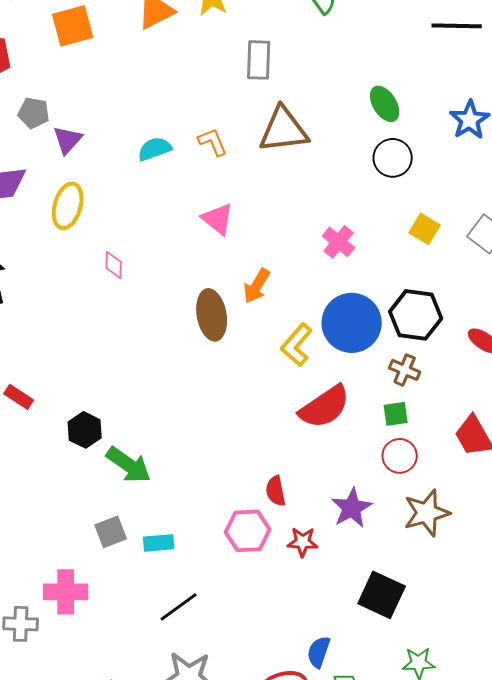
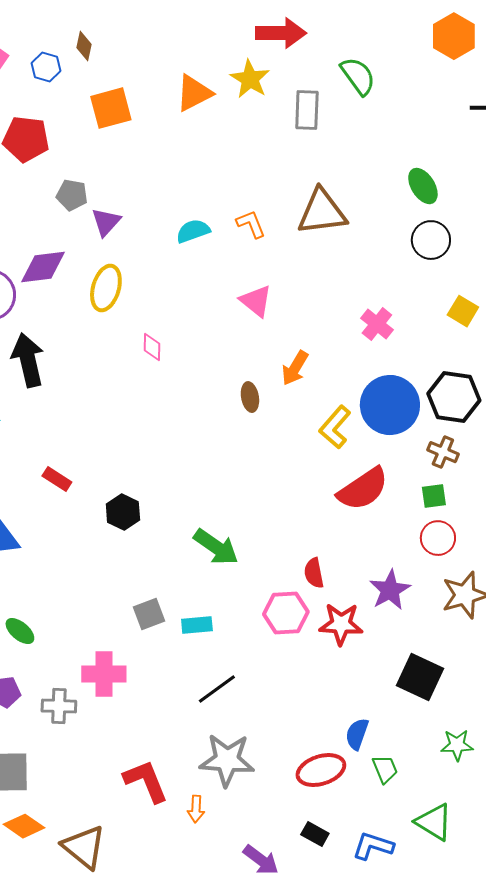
gray rectangle: (259, 60) -> (307, 110), moved
brown ellipse: (212, 315) -> (250, 397), size x0.6
green arrow: (129, 465) -> (216, 547), moved
red star: (303, 542) -> (341, 624), size x1.4

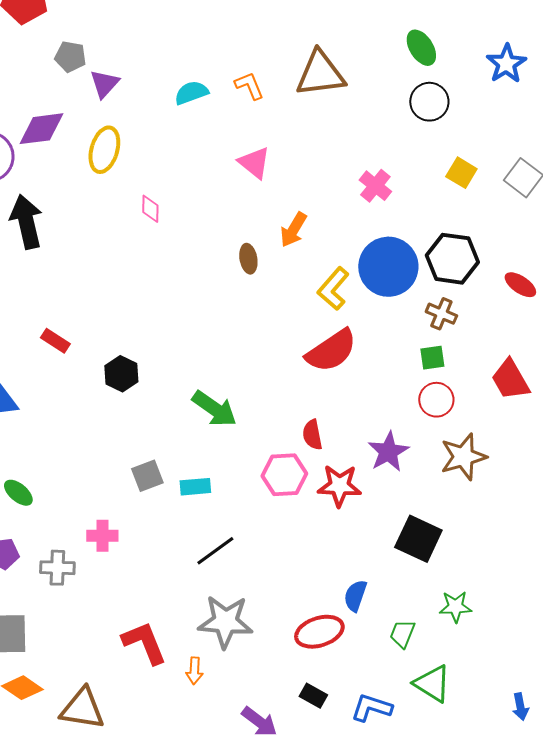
red semicircle: (363, 489) -> (331, 351), moved
pink cross: (104, 674) -> (102, 536), size x0.7
green trapezoid: (385, 769) -> (402, 634), moved, turned -136
brown triangle: (84, 847) -> (82, 709), turned -30

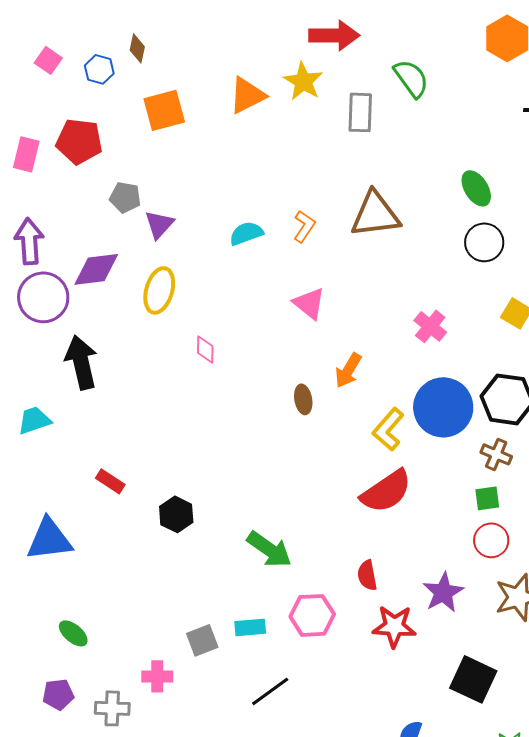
orange L-shape: (249, 86) -> (304, 226), turned 56
pink hexagon: (284, 475) -> (312, 615), moved
gray square: (147, 476) -> (202, 640), moved

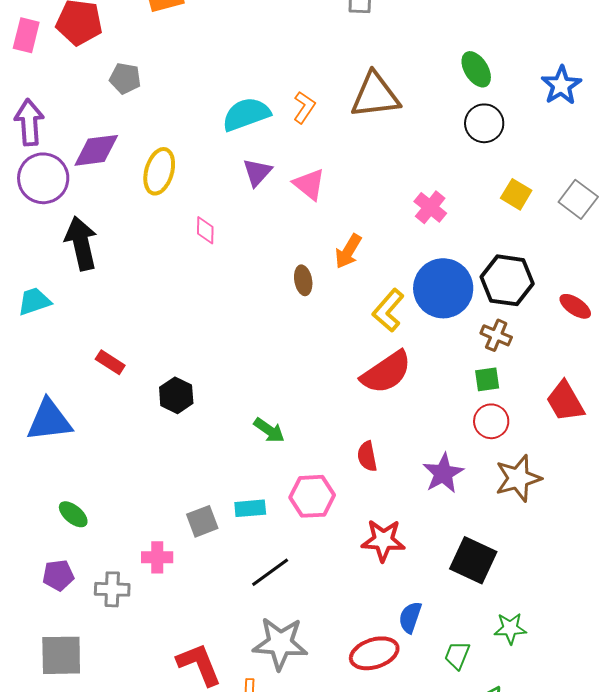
purple triangle: (159, 224) -> (257, 172), moved
cyan semicircle: (246, 233) -> (246, 114), size x1.4
green arrow: (269, 549) -> (269, 430), size x0.7
red star: (394, 626) -> (383, 540), moved

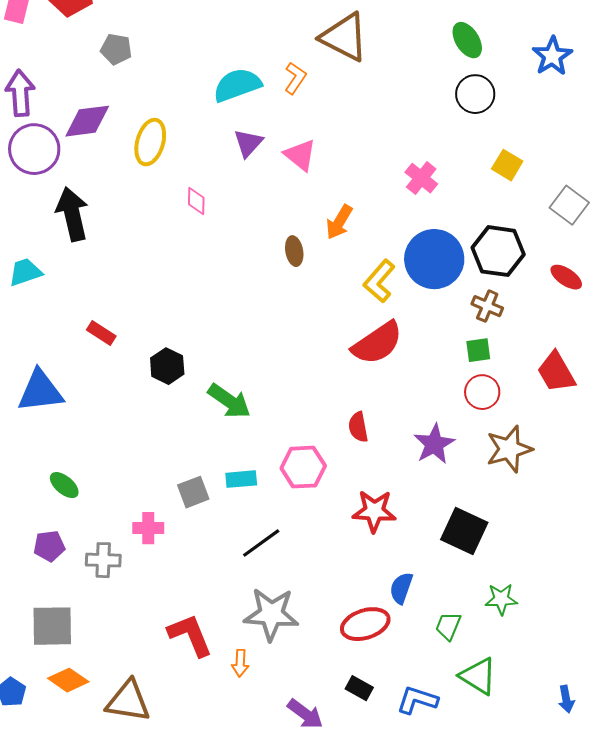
brown triangle: (375, 95) -> (344, 37), moved, turned 34
gray square: (578, 199) -> (569, 205), moved
green arrow: (269, 430) -> (229, 401), moved, size x1.4

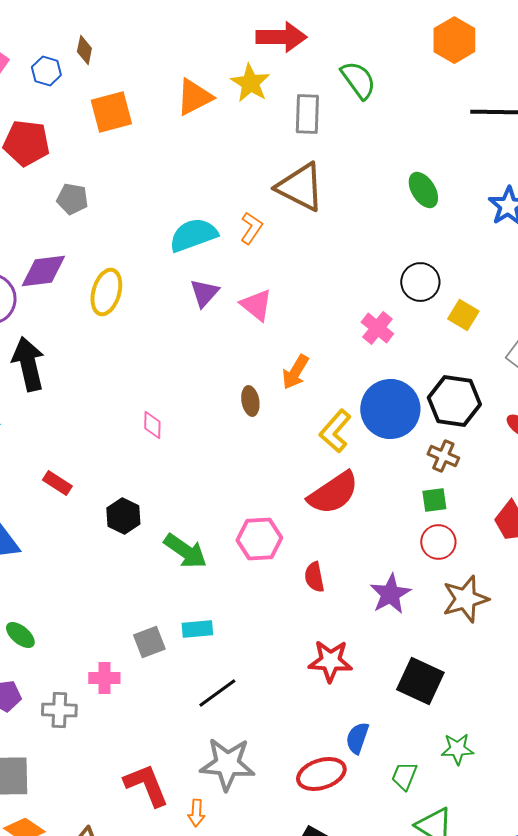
black circle: (475, 94) -> (420, 282), moved
pink diamond: (196, 201) -> (152, 425), moved
pink hexagon: (303, 467) -> (259, 539), moved

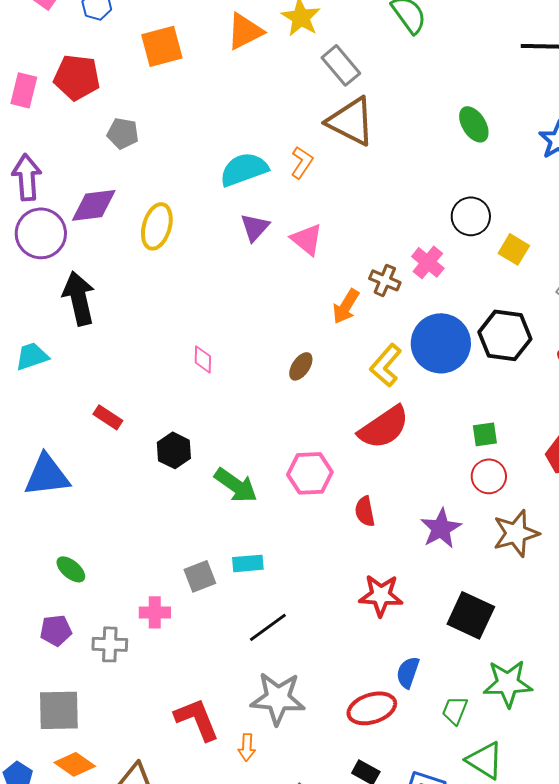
gray rectangle: (307, 114) -> (341, 65), moved, turned -42
brown ellipse: (250, 401) -> (301, 366), moved, turned 44
brown cross: (443, 456) -> (385, 280), moved
green star: (457, 749) -> (508, 683), size x1.5

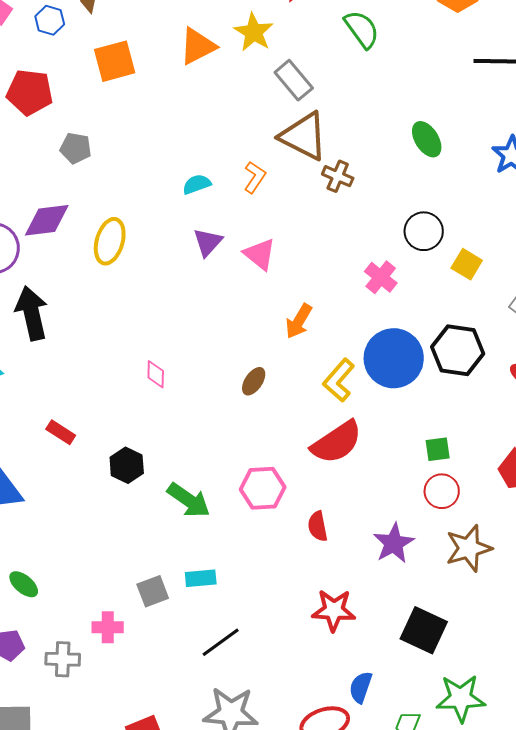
cyan semicircle: (244, 169) -> (197, 184), size x0.6
brown cross: (385, 280) -> (338, 176), moved

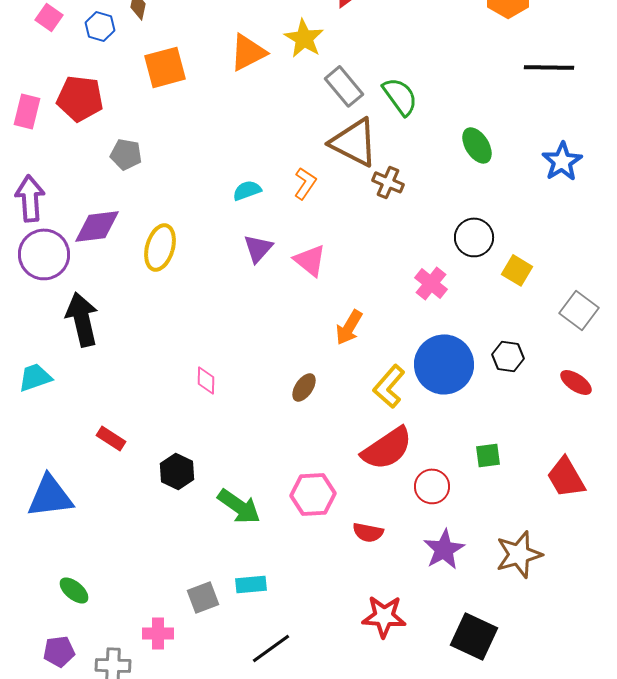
green semicircle: (362, 29) -> (400, 96), moved
black hexagon: (458, 350) -> (508, 356), size x0.6
red circle: (442, 491) -> (432, 486), moved
red semicircle: (318, 526) -> (368, 532), turned -68

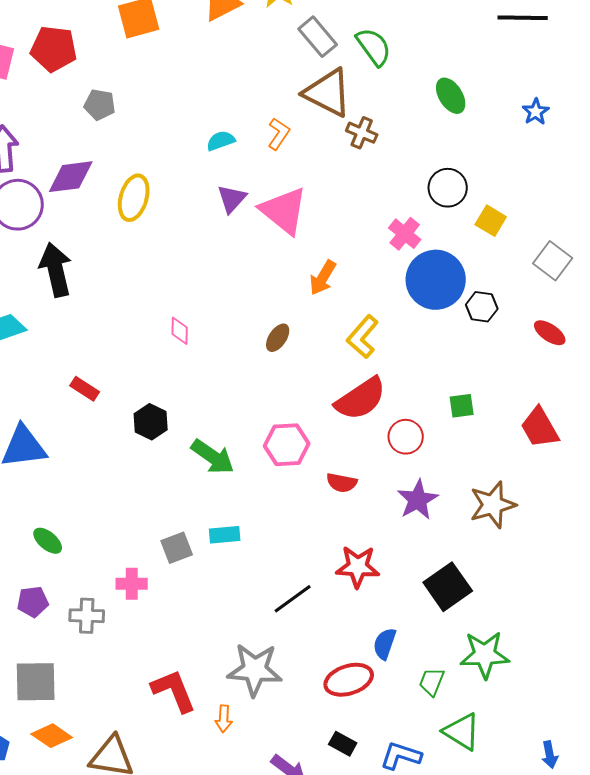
blue star: (562, 161) -> (536, 112), size x0.7
pink triangle: (310, 260) -> (284, 211), size x1.5
blue circle: (444, 364) -> (436, 280), moved
black square: (474, 636) -> (448, 587), turned 30
black line: (271, 648) -> (293, 599), moved

